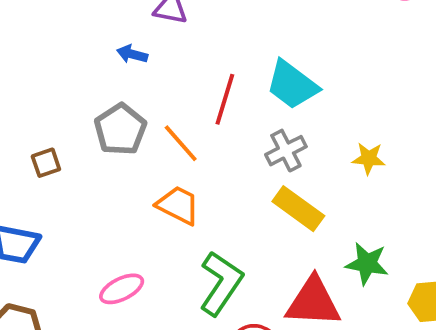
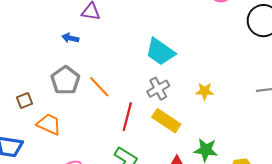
red line: (225, 99) -> (127, 117), moved
orange trapezoid: (178, 205) -> (49, 124), moved

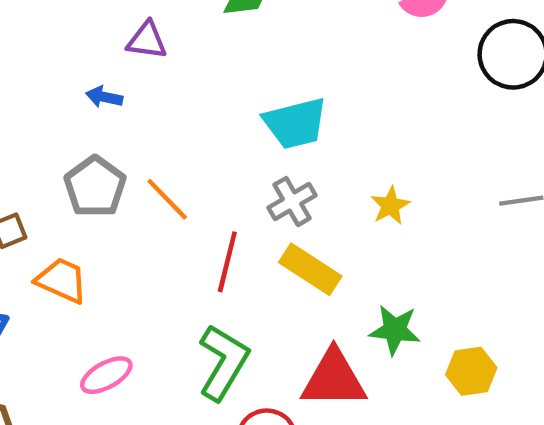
cyan trapezoid: (160, 52) -> (295, 123), turned -48
yellow star: (205, 91) -> (390, 206), turned -30

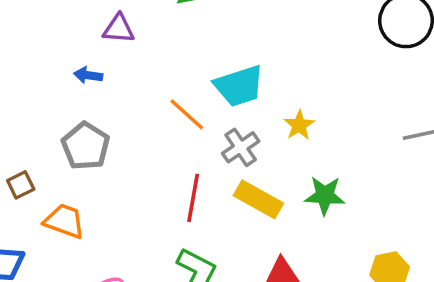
orange line: (167, 199) -> (187, 114), moved
yellow star: (390, 206) -> (299, 125), moved
green star: (395, 330) -> (325, 195), moved

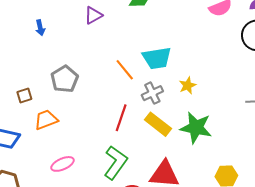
purple triangle: (119, 29) -> (93, 15), turned -42
blue arrow: (88, 75) -> (40, 28), moved, turned -119
green star: (325, 195) -> (196, 128), size x1.4
orange trapezoid: (64, 221) -> (46, 120), turned -50

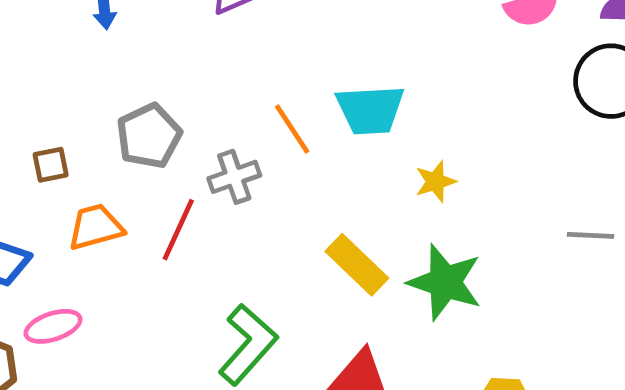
gray cross: (152, 93) -> (234, 177), moved
red line: (121, 118) -> (178, 230), moved
pink ellipse: (63, 164) -> (53, 326), moved

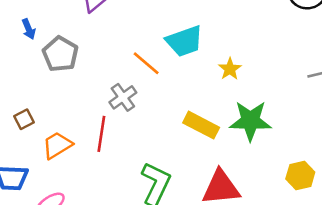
gray pentagon: (149, 136) -> (60, 54), moved

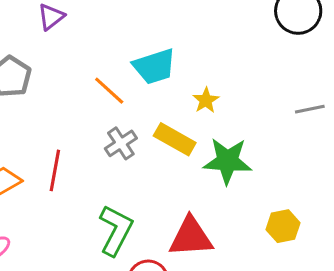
gray cross: (123, 97) -> (121, 143), moved
yellow rectangle: (201, 125) -> (175, 139), moved

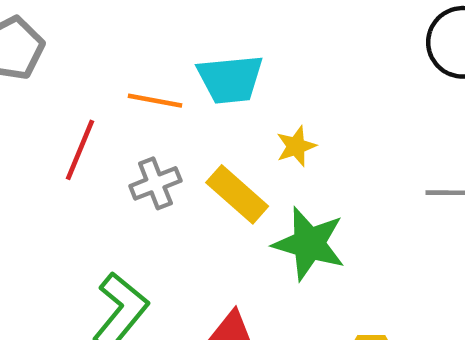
orange line: (109, 91) -> (155, 101), turned -44
red line: (55, 170) -> (80, 150), moved

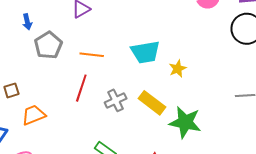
orange line: (155, 101) -> (92, 55), moved
yellow star: (296, 146) -> (178, 69), moved

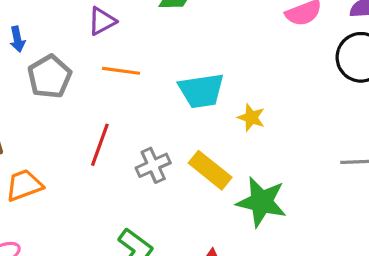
orange line: (92, 55) -> (121, 71), moved
yellow star: (178, 69) -> (251, 117), turned -30

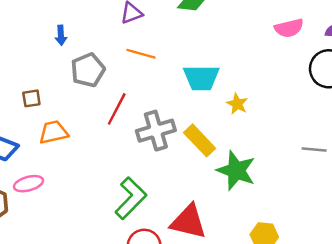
blue arrow: (17, 39) -> (61, 35), moved
gray pentagon: (50, 77) -> (88, 70), moved
gray cross: (153, 165) -> (156, 131), size x1.4

